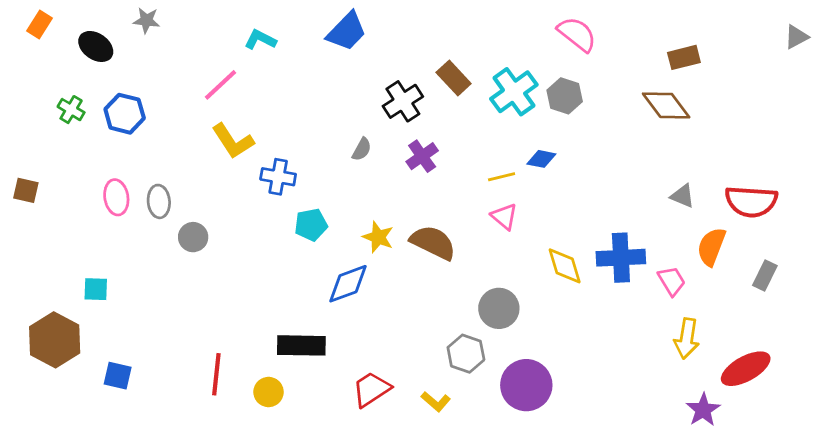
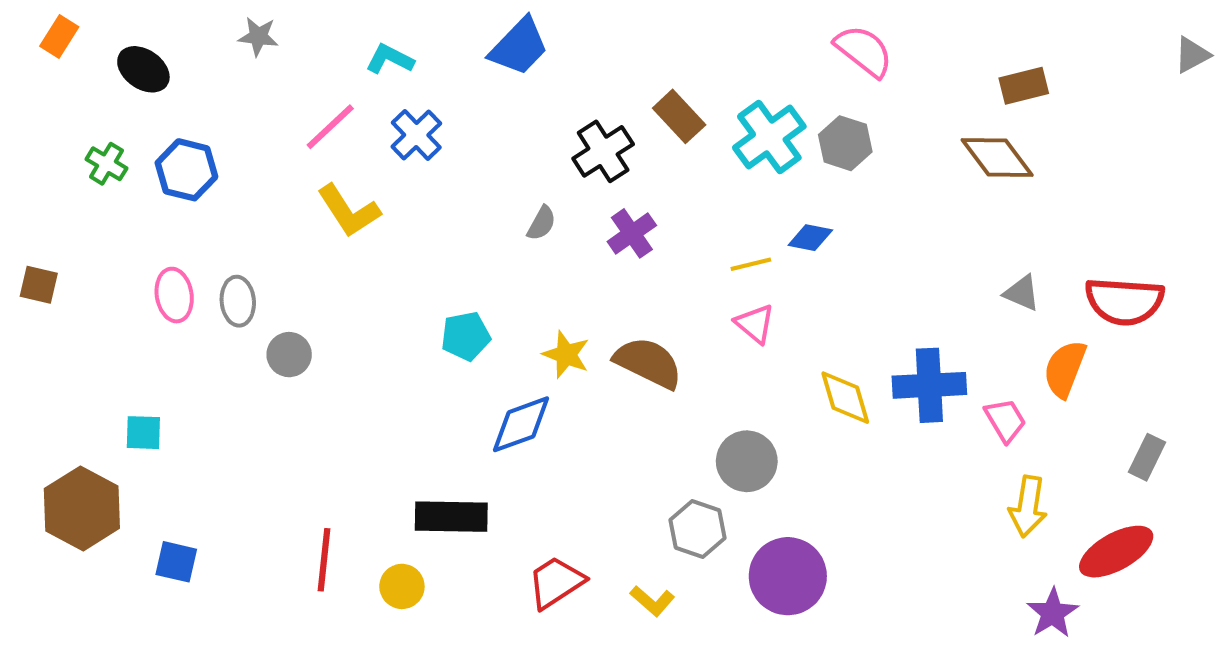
gray star: (146, 20) -> (258, 36), moved
blue cross: (278, 177) -> (416, 135), moved, turned 36
gray rectangle: (765, 275) -> (1147, 457), moved

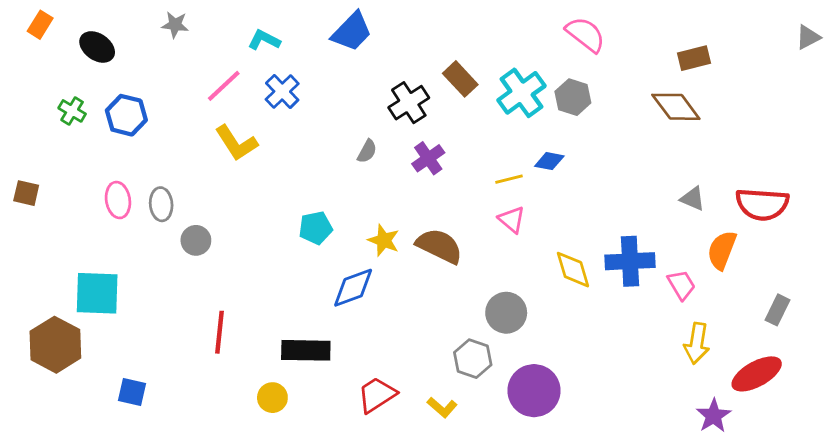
cyan square: (143, 433) -> (97, 293), size x1.8
red line: (324, 560) -> (220, 332), moved
blue square: (176, 562) -> (132, 392), moved

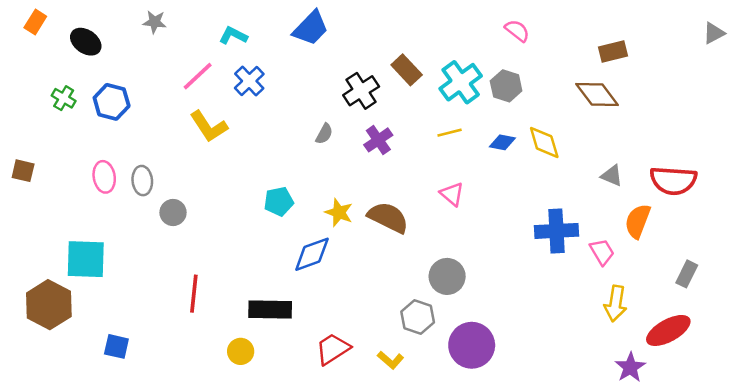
pink semicircle: (585, 34) -> (517, 31), size x0.7
blue diamond: (549, 161) -> (502, 142), moved
yellow line: (509, 179) -> (450, 133), moved
yellow diamond: (573, 270) -> (544, 142), moved

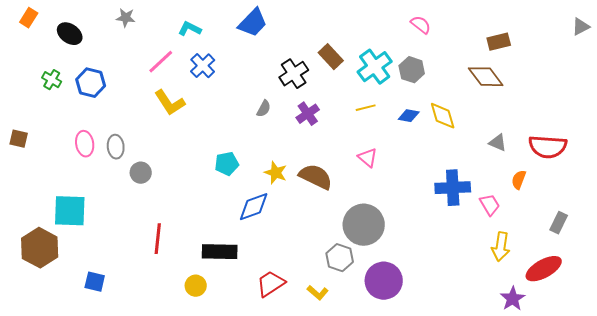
orange semicircle: (638, 221) -> (519, 180), size x0.7
gray circle: (447, 276) -> (364, 225), size x1.4

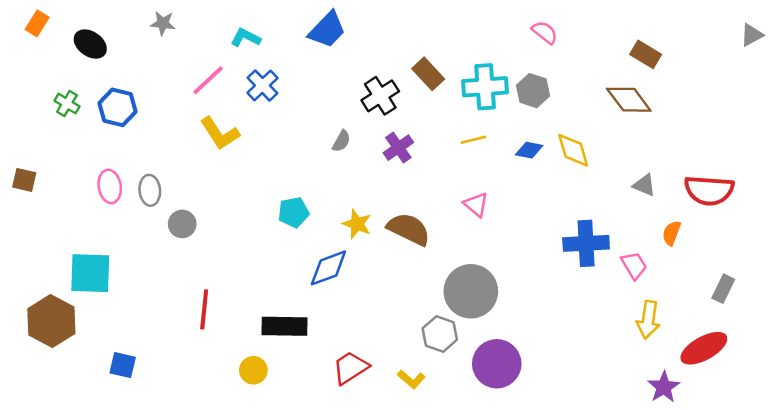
brown rectangle: (499, 42) -> (646, 54), turned 45
cyan cross: (375, 67) -> (485, 87), turned 32

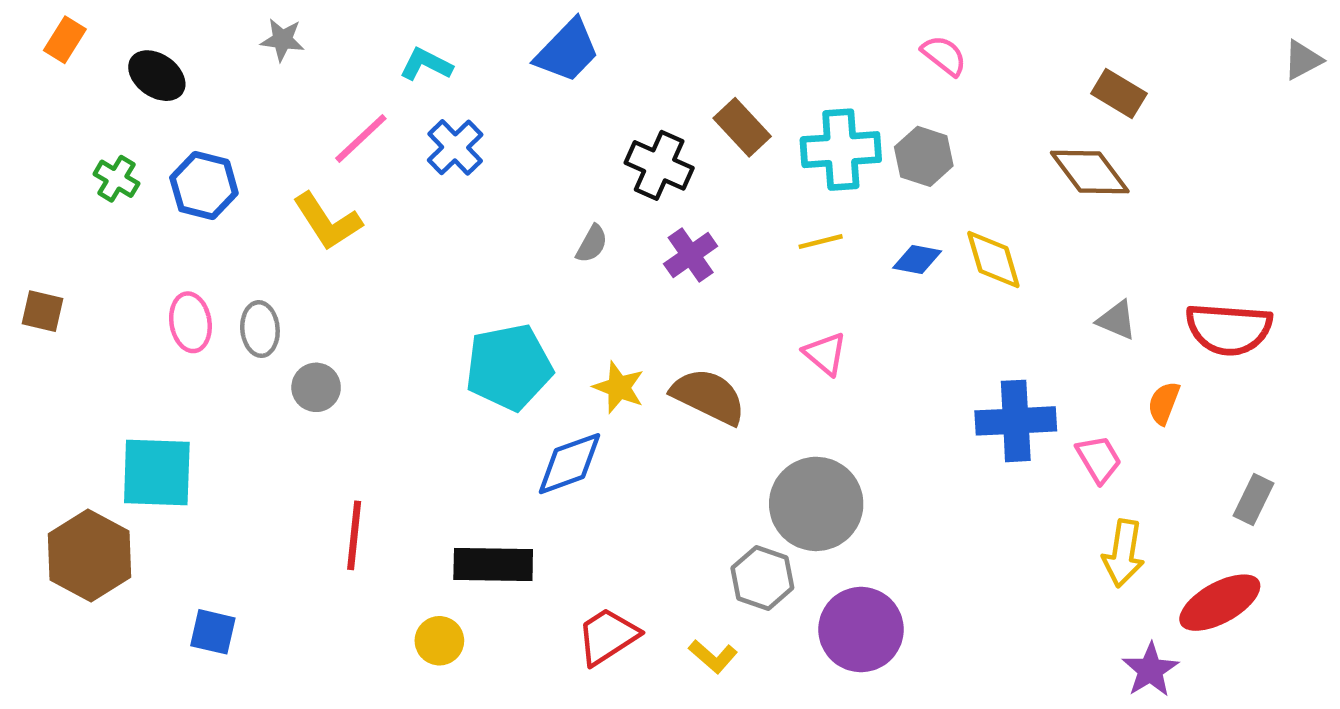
black cross: (380, 96) -> (659, 165), turned -33
yellow L-shape: (220, 133) -> (327, 221), moved
cyan pentagon: (294, 212) -> (509, 367), size x1.6

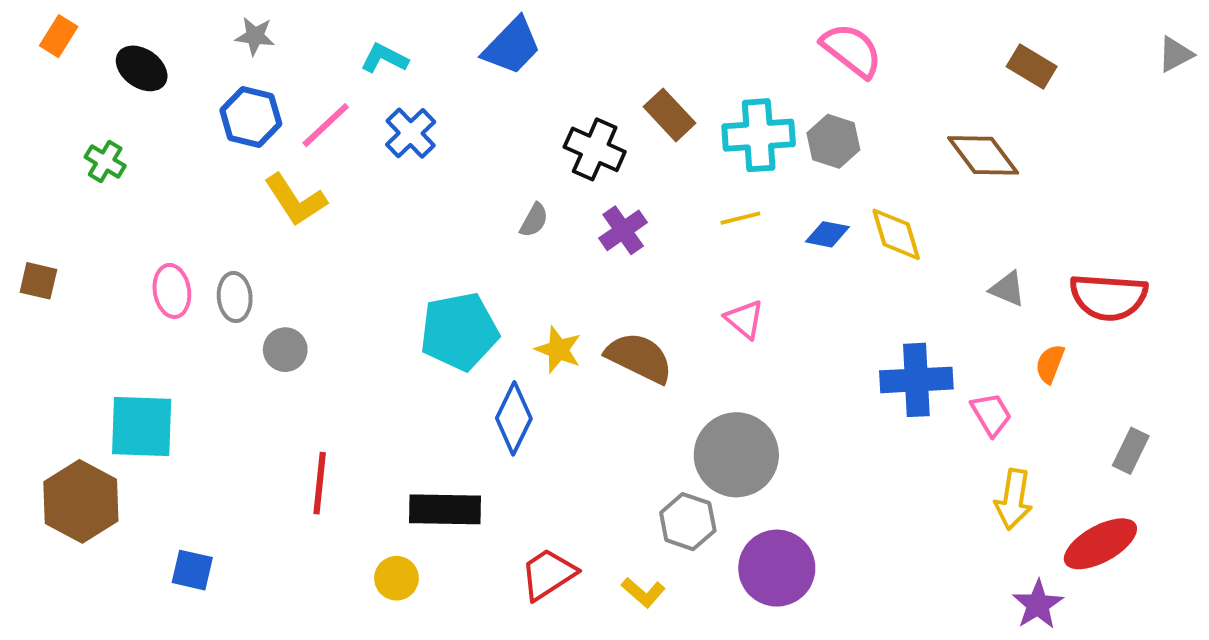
pink semicircle: (944, 55) -> (852, 50), size x1.5
brown rectangle: (1119, 94) -> (1032, 66), moved
blue hexagon: (204, 185) -> (251, 117), moved
blue diamond: (569, 464) -> (514, 418), turned -44

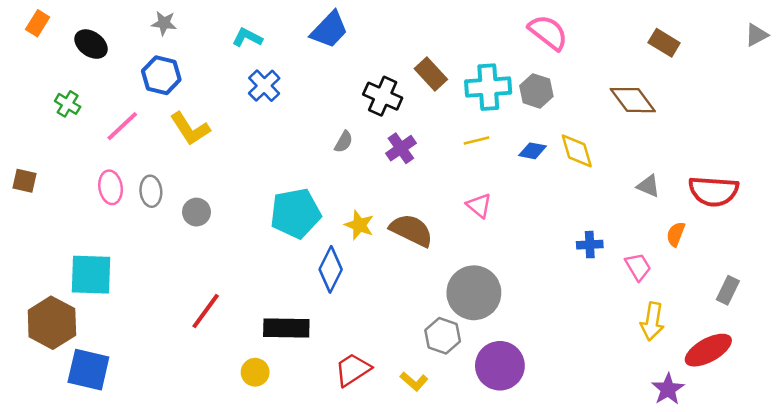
pink line: (326, 125) -> (122, 126), moved
gray circle: (285, 350) -> (196, 212), moved
blue cross: (916, 380) -> (590, 245), size x0.6
red line: (320, 483) -> (206, 311), turned 30
blue square: (192, 570) -> (88, 370), moved, size x1.6

